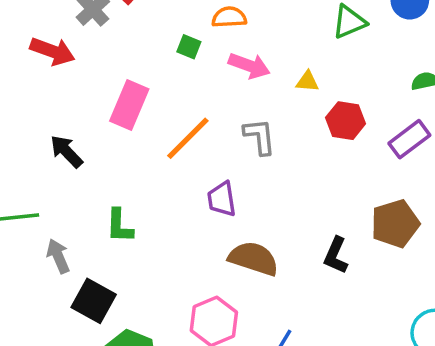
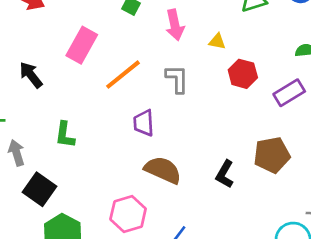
pink arrow: (249, 66) -> (175, 25), turned 52

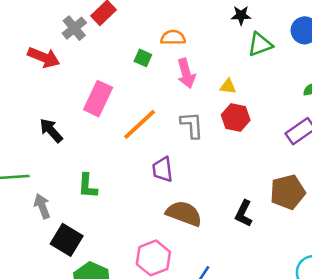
red hexagon: (243, 74) -> (236, 118), moved

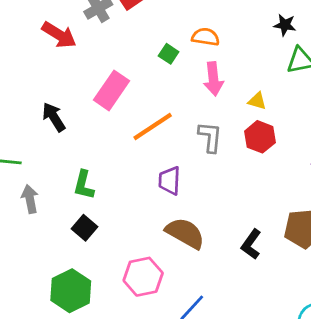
black square: (67, 240) -> (84, 228), moved, size x0.7

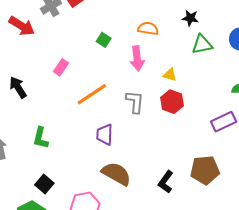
orange semicircle: (206, 37) -> (148, 28), moved
pink rectangle: (111, 90) -> (61, 67), size x0.6
black square: (84, 228) -> (44, 184), moved

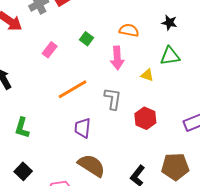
green triangle: (202, 44) -> (170, 56), moved
pink rectangle: (61, 67) -> (50, 50), moved
red hexagon: (172, 102) -> (145, 118), moved

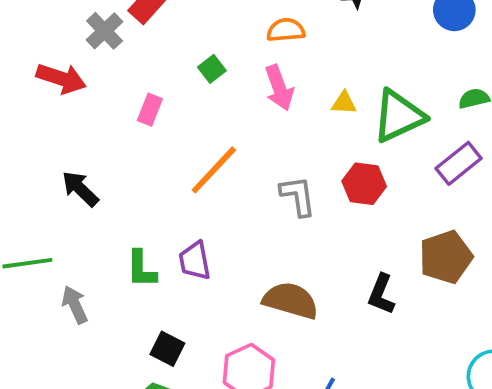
green square: (87, 39) -> (212, 69), turned 32
green triangle: (170, 56) -> (399, 116), moved, size x1.4
gray L-shape: (113, 99) -> (298, 196), moved
purple trapezoid: (83, 128) -> (195, 261), moved

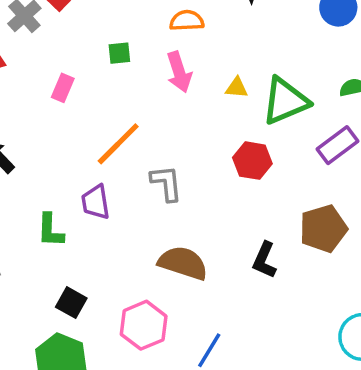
green square: (212, 69) -> (119, 53), turned 30
gray L-shape: (298, 196) -> (166, 183), moved
purple trapezoid: (195, 261) -> (96, 202), moved

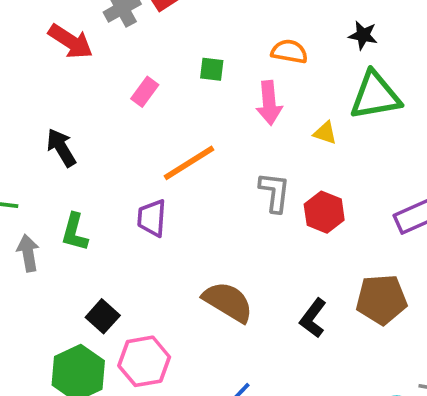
green triangle: (285, 101) -> (375, 96), moved
gray L-shape: (166, 183) -> (275, 192), moved
green L-shape: (50, 230) -> (75, 232), moved
pink hexagon: (144, 325) -> (144, 361), moved

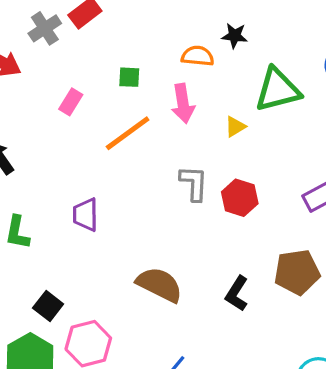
black star: (363, 35) -> (235, 36), moved
yellow triangle: (325, 133) -> (235, 127), turned -45
orange line: (189, 163) -> (128, 133), moved

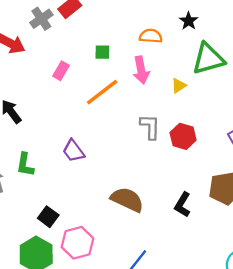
black star: (235, 36) -> (189, 21), moved, turned 30
purple trapezoid: (86, 215) -> (73, 151), turned -35

